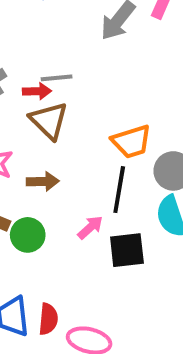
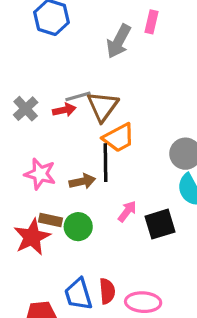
brown triangle: (49, 121) -> (103, 106), moved, turned 32
orange trapezoid: (131, 142) -> (119, 138), moved
black line: (119, 190) -> (105, 163), moved

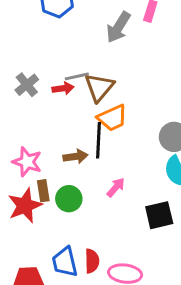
pink star: (40, 174) -> (27, 162), moved
brown rectangle: (51, 220) -> (43, 191), turned 65
black square: (160, 224) -> (159, 215), moved

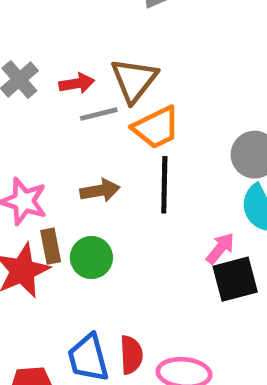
gray line: (77, 76) -> (99, 114), moved
black line: (98, 140) -> (164, 185), moved
pink arrow: (116, 187) -> (220, 248), moved

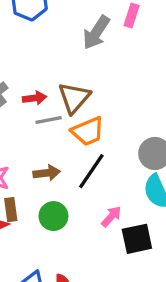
black line: (164, 185) -> (91, 171), turned 30
pink arrow: (220, 248) -> (111, 216), moved
green circle: (91, 258) -> (53, 216), moved

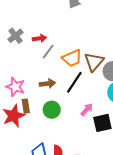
brown triangle: (74, 98) -> (94, 62), moved
gray line: (49, 120) -> (48, 52), turned -42

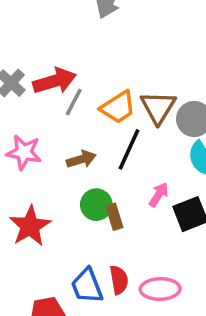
red arrow: (39, 38) -> (55, 81), size x1.6
pink star: (15, 87) -> (24, 152), moved
brown rectangle: (26, 106) -> (114, 217), moved

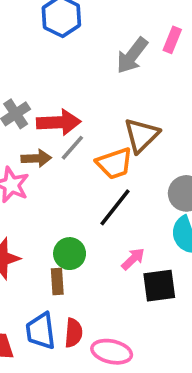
brown triangle: (158, 107) -> (141, 135), moved
brown arrow: (81, 159) -> (36, 158), moved
brown rectangle: (114, 217) -> (57, 281), moved

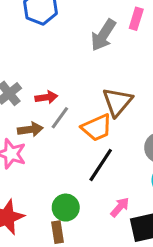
red arrow: (59, 122) -> (46, 97), size x0.6

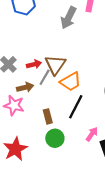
brown triangle: (117, 102) -> (55, 65), moved
brown rectangle: (57, 232) -> (48, 116), moved

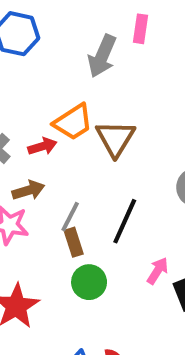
brown triangle: (55, 65) -> (115, 138), moved
gray line: (45, 77) -> (70, 217), moved
orange trapezoid: (71, 82) -> (73, 122), moved

